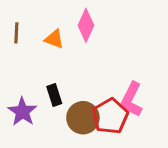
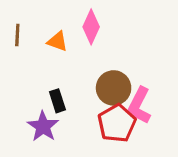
purple star: (22, 112) -> (43, 126), moved
brown circle: (83, 118) -> (114, 88), moved

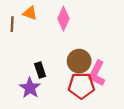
orange triangle: (57, 41) -> (30, 13), moved
red pentagon: (117, 123) -> (81, 86), turned 30

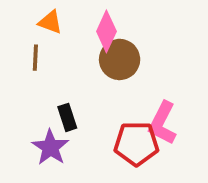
brown line: (12, 24) -> (35, 58), moved
brown circle: (79, 61) -> (120, 59), moved

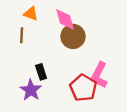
pink diamond: (106, 31) -> (65, 19), turned -40
red pentagon: (136, 144) -> (83, 88), turned 30

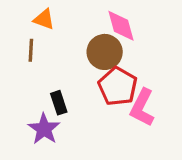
pink diamond: (65, 19) -> (121, 26), moved
red pentagon: (83, 88) -> (118, 86), moved

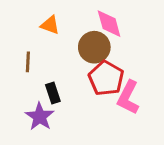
orange triangle: (44, 19) -> (50, 25), moved
brown line: (31, 50) -> (28, 62), moved

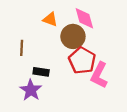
orange triangle: (50, 25) -> (50, 19), moved
black rectangle: (53, 93) -> (41, 72), turned -63

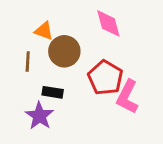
orange triangle: (50, 19) -> (44, 31), moved
brown circle: (73, 36) -> (64, 51), moved

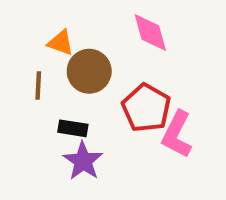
purple star: (39, 116) -> (83, 161), moved

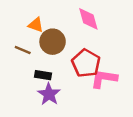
brown line: (38, 85) -> (23, 50), turned -70
pink L-shape: (177, 134) -> (104, 79), turned 72

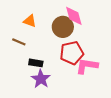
brown circle: (53, 42) -> (63, 27), moved
red pentagon: (86, 63) -> (72, 53), turned 30

